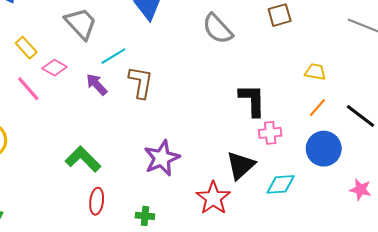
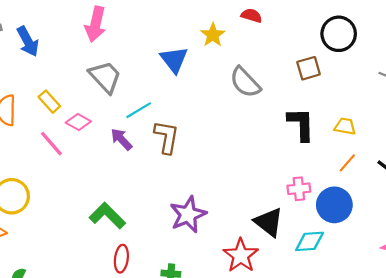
black L-shape: (252, 100) -> (301, 124), moved
blue circle: (324, 149) -> (334, 205), moved
black triangle: (241, 165) -> (269, 222), turned -40

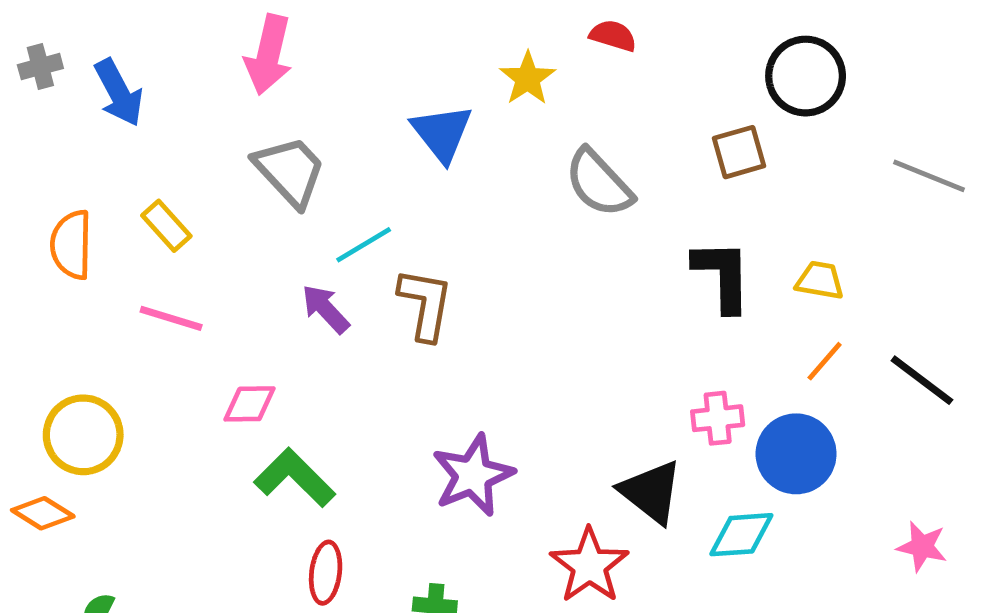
pink diamond: (78, 122) -> (250, 404), moved, turned -30
pink line: (51, 144) -> (171, 318), turned -32

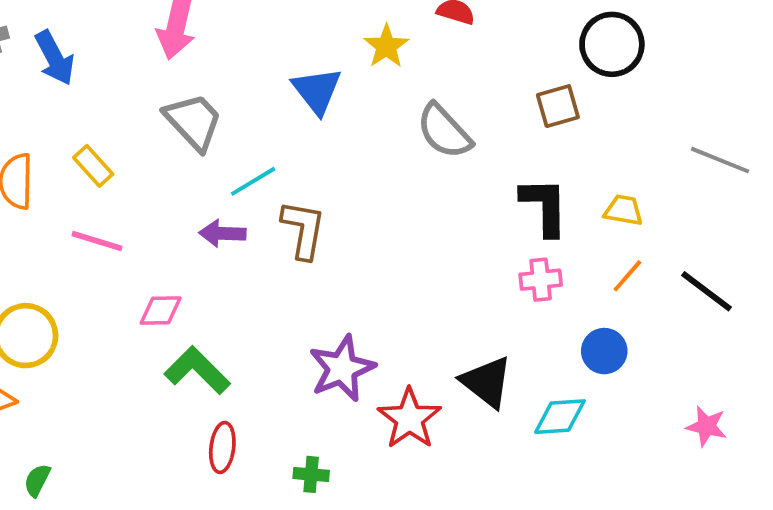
gray line: (929, 176) -> (720, 160), moved
purple arrow: (326, 309) -> (222, 233), turned -45
pink cross: (718, 418) -> (541, 280), moved
blue circle: (796, 454) -> (604, 351), size x0.7
red star: (589, 566) -> (409, 419), moved

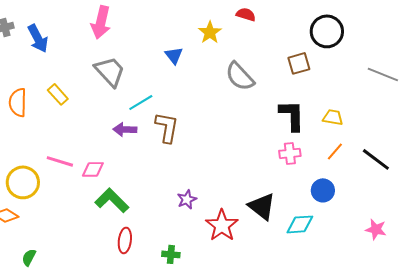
blue triangle: (317, 91) -> (174, 55), size x0.7
gray line: (720, 160) -> (383, 74), moved
pink line: (97, 241) -> (60, 161), moved
purple star: (342, 368) -> (187, 199), size x0.6

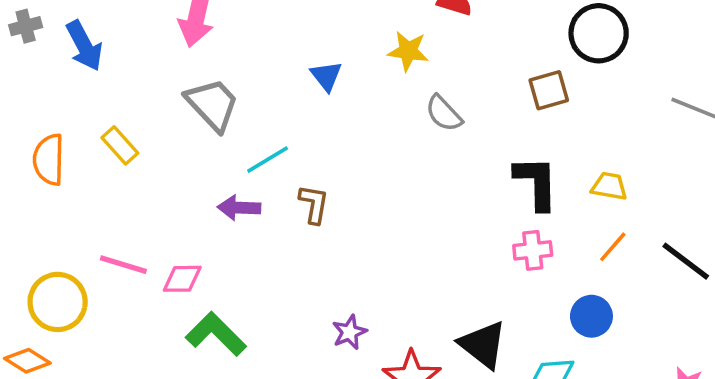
yellow star: (210, 32) -> (408, 51), moved, turned -30
gray semicircle: (240, 76) -> (444, 113), size x0.7
brown L-shape: (167, 127) -> (314, 204), size x0.7

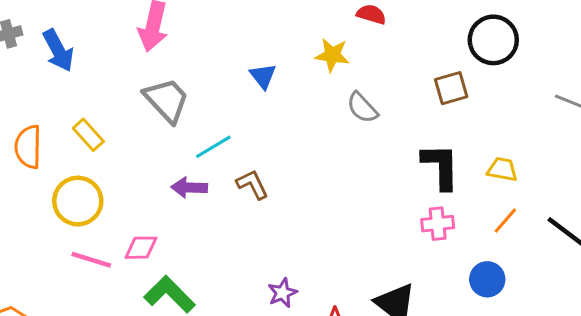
brown L-shape: (314, 204) -> (252, 184), turned -36
pink line: (123, 265) -> (91, 260), moved
yellow circle: (58, 302) -> (78, 201), moved

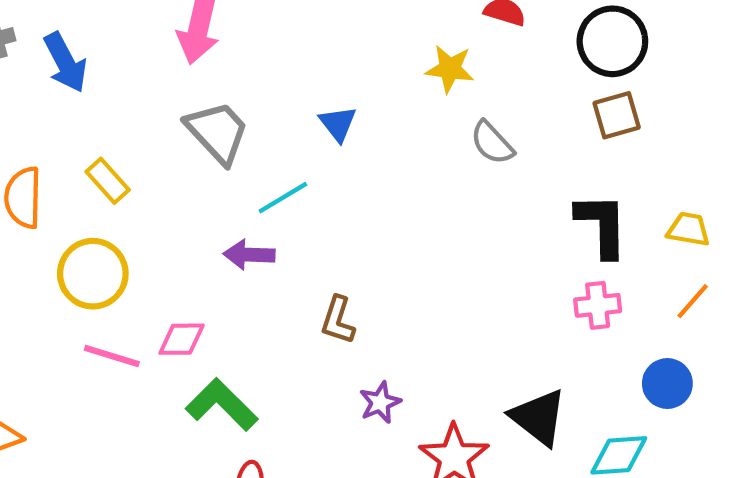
black circle: (493, 40) -> (612, 41), moved
blue triangle: (263, 76) -> (338, 124), moved
brown L-shape: (252, 184) -> (338, 320), moved, turned -136

